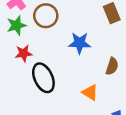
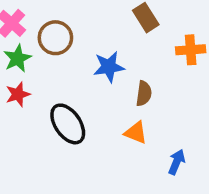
red star: (24, 53) -> (18, 94), moved
brown semicircle: (112, 66) -> (144, 93), moved

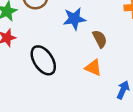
brown semicircle: (144, 93) -> (100, 39), turned -36

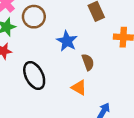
blue star: (74, 19) -> (67, 41), turned 30

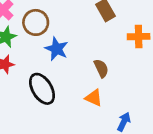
blue star: (67, 41) -> (57, 49), moved

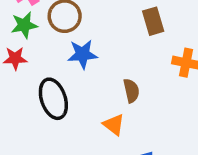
blue star: (57, 49) -> (82, 54), turned 30

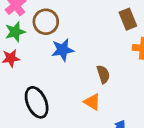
brown rectangle: (153, 21) -> (128, 19), moved
black ellipse: (53, 99) -> (37, 102), moved

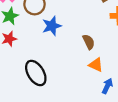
orange triangle: (92, 102) -> (96, 65), moved

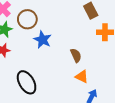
blue star: (52, 26) -> (43, 40), turned -30

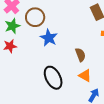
black ellipse: (27, 82) -> (53, 78), moved

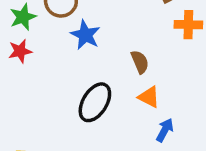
black ellipse: (53, 78) -> (95, 102), turned 60

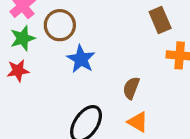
brown semicircle: (140, 62) -> (131, 88), turned -140

